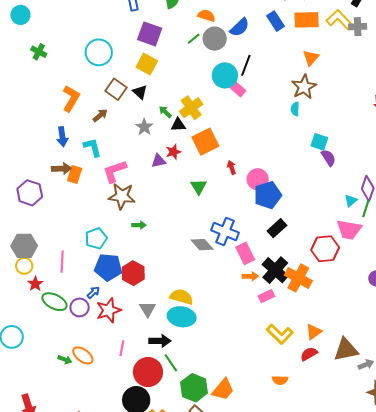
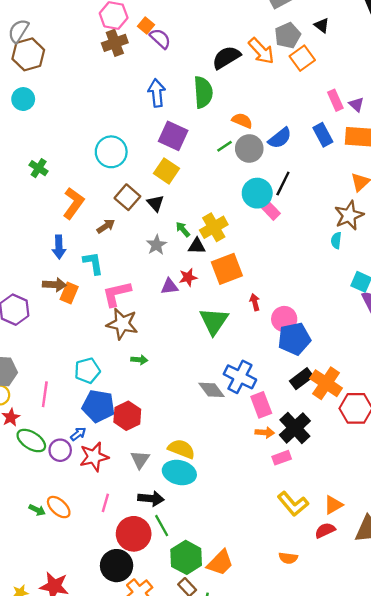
green cross: (39, 52) -> (39, 168), moved
green triangle: (199, 187) -> (214, 321), size x1.5
orange cross: (298, 278) -> (326, 383), moved

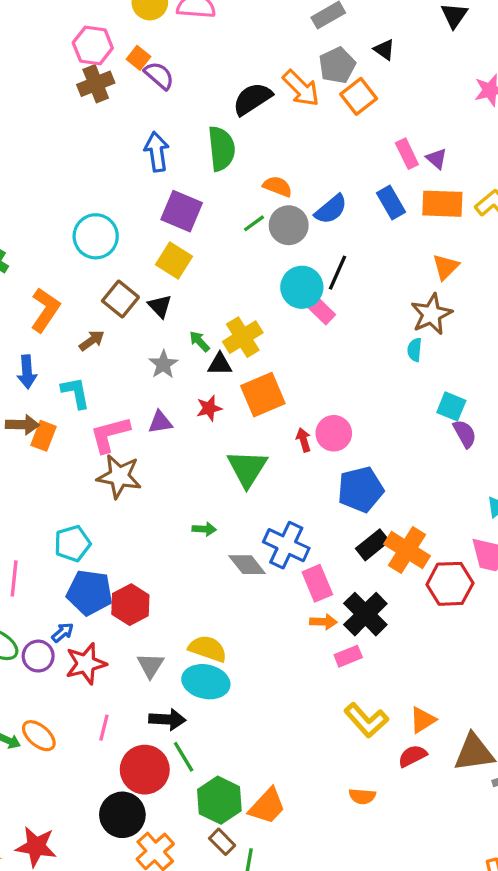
purple triangle: (169, 286) -> (160, 422), moved
pink circle: (284, 319) -> (334, 433), moved
green arrow: (139, 360) -> (204, 529), moved

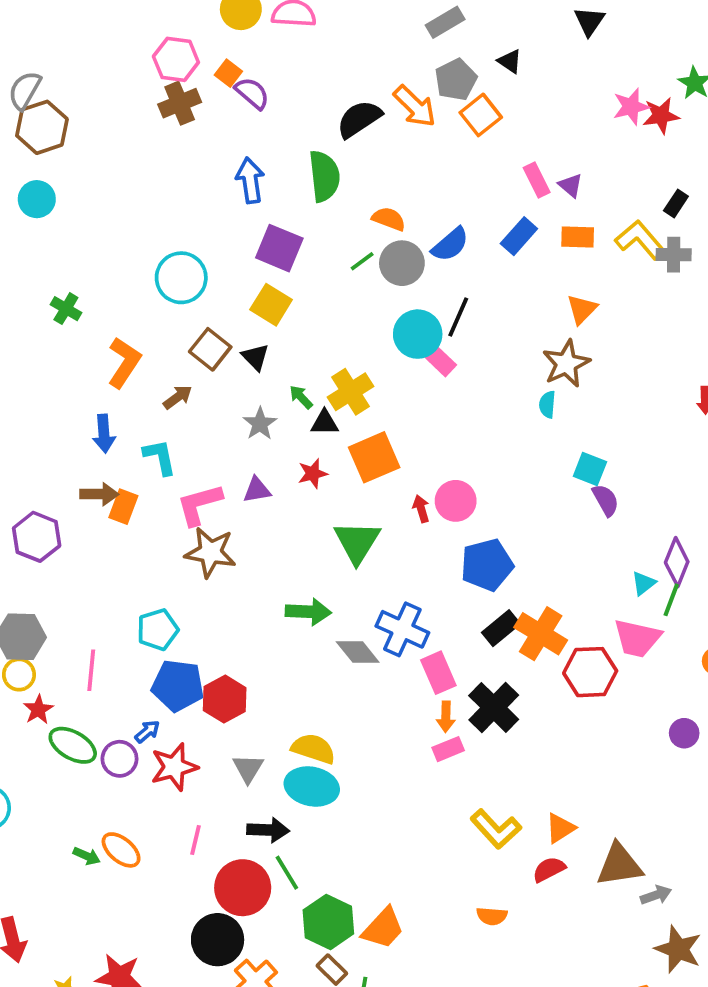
blue rectangle: (391, 203) -> (519, 236), turned 72
orange rectangle: (442, 204) -> (578, 237), size x0.7
green arrow: (204, 529) -> (308, 612), size x1.6
orange arrow: (324, 622) -> (446, 717), turned 90
pink rectangle: (348, 656) -> (448, 749), moved

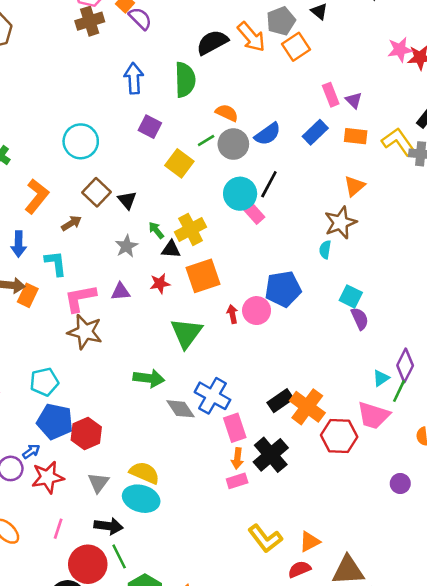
purple square: (279, 248) -> (150, 127), size x0.7
yellow square: (271, 305) -> (179, 163), moved
blue pentagon: (487, 565) -> (283, 289), moved

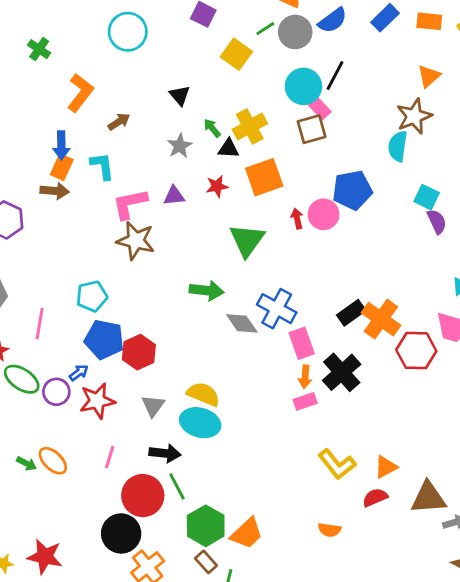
brown square: (97, 192) -> (312, 129), moved, turned 32
cyan semicircle: (325, 250) -> (398, 146), size x1.5
orange rectangle: (28, 295) -> (62, 167), moved

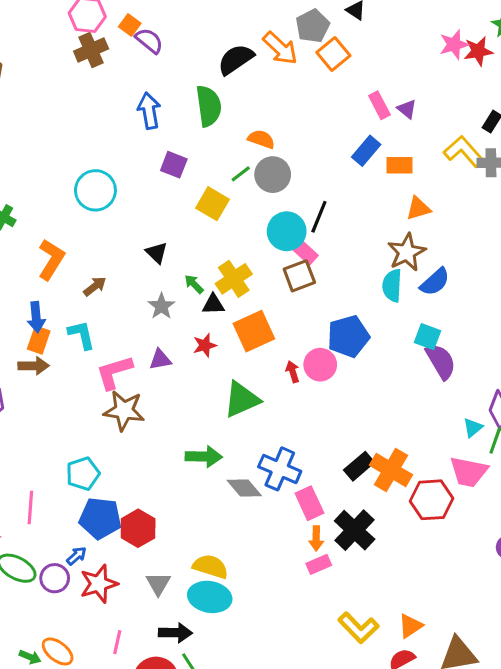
blue semicircle: (333, 20) -> (435, 282), moved
orange rectangle: (429, 21) -> (399, 165), moved
orange triangle: (429, 76) -> (418, 208), turned 30
purple semicircle: (437, 221) -> (441, 361), size x1.4
green triangle: (247, 240) -> (242, 399), turned 36

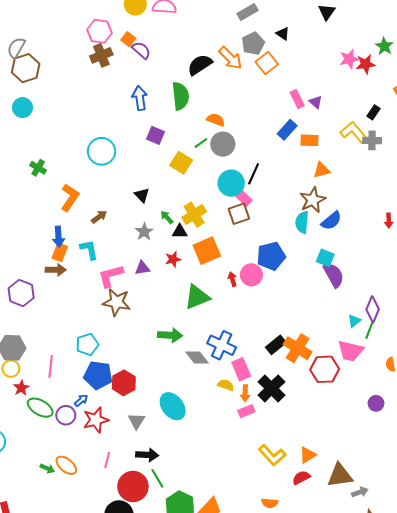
yellow semicircle: (210, 566) -> (226, 385), moved, size x0.7
cyan ellipse: (210, 597) -> (173, 406), moved, turned 40

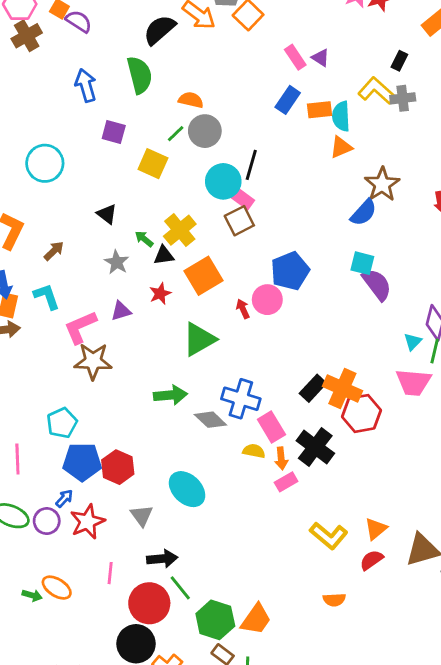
brown star: (313, 200) -> (382, 184), moved
cyan semicircle: (302, 222) -> (341, 116), moved
red hexagon: (325, 369) -> (361, 413), moved

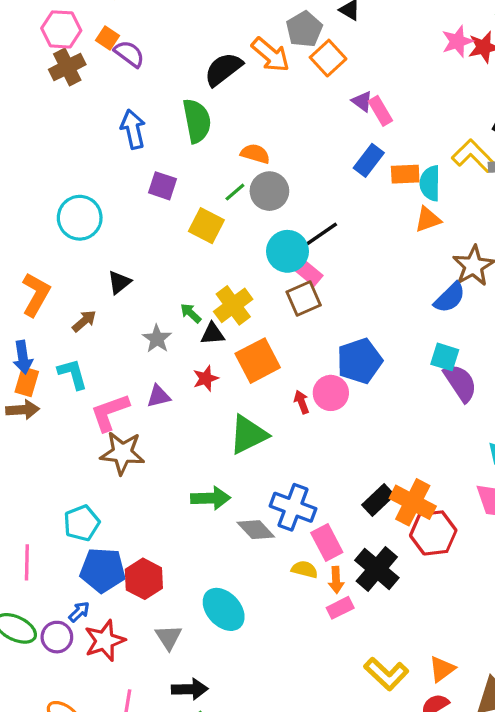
purple triangle: (321, 58) -> (362, 101), moved
black line: (251, 165) -> (321, 234), turned 36
black triangle: (107, 214) -> (119, 282), moved, turned 40

